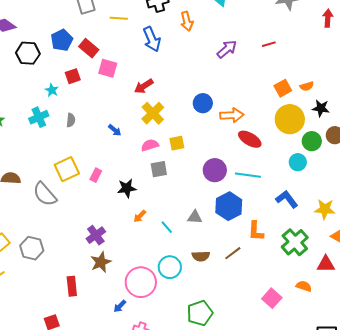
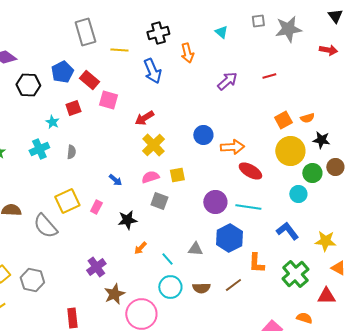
red arrow: (328, 18) -> (328, 50), turned 96
blue arrow: (115, 130) -> (115, 180), moved
gray square: (159, 169) -> (159, 201), turned 30
brown star: (101, 262) -> (114, 294), moved
cyan circle: (170, 267) -> (170, 287), moved

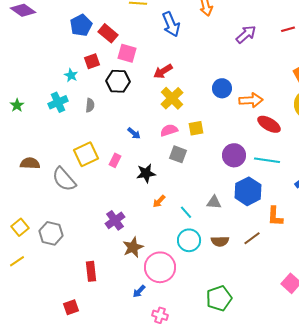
black hexagon: (28, 85) -> (118, 81), moved

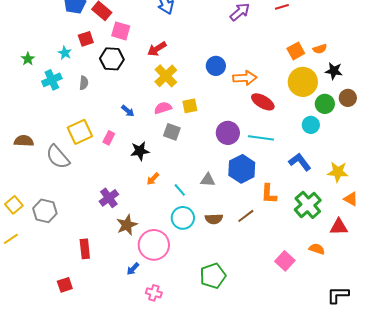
green star: (17, 105) -> (28, 59), moved

